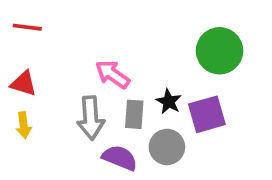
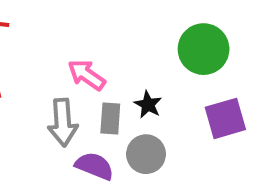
purple square: (207, 114) -> (225, 118), moved

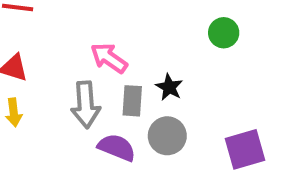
green circle: (204, 49) -> (224, 33), size x0.6
purple square: (225, 118) -> (245, 149), moved

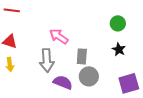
black star: (169, 87) -> (119, 49), moved
gray rectangle: (132, 101) -> (82, 56), moved

